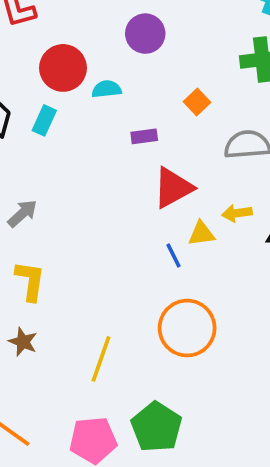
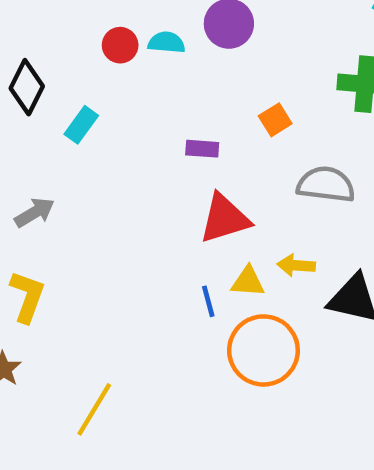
red circle: (63, 68) -> (120, 45), size x0.6
cyan semicircle: (106, 89) -> (166, 42), moved
cyan rectangle: (44, 120) -> (81, 125), moved
orange circle: (187, 328) -> (263, 350), moved

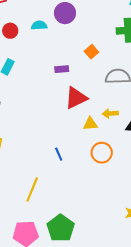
red circle: (120, 45) -> (10, 31), moved
blue line: (208, 301) -> (59, 154), moved
orange circle: (263, 350) -> (102, 153), size x0.7

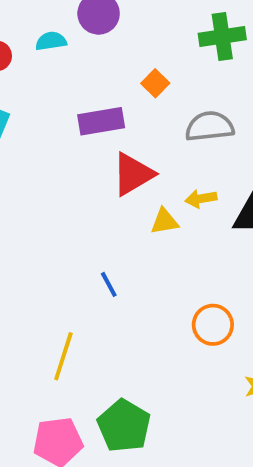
purple rectangle: (62, 69) -> (101, 121), size x1.6
orange circle: (102, 153) -> (213, 325), moved

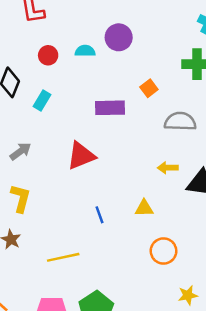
red triangle: (133, 174) -> (81, 156), moved
yellow triangle: (164, 221) -> (144, 208), moved
yellow line: (63, 356) -> (63, 257), turned 52

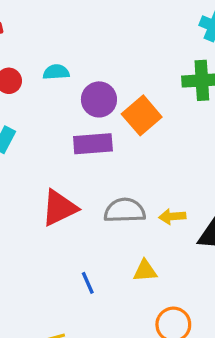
purple circle: (119, 37) -> (99, 99), moved
orange square: (149, 88) -> (142, 115), size x1.6
gray semicircle: (180, 121) -> (125, 210), moved

